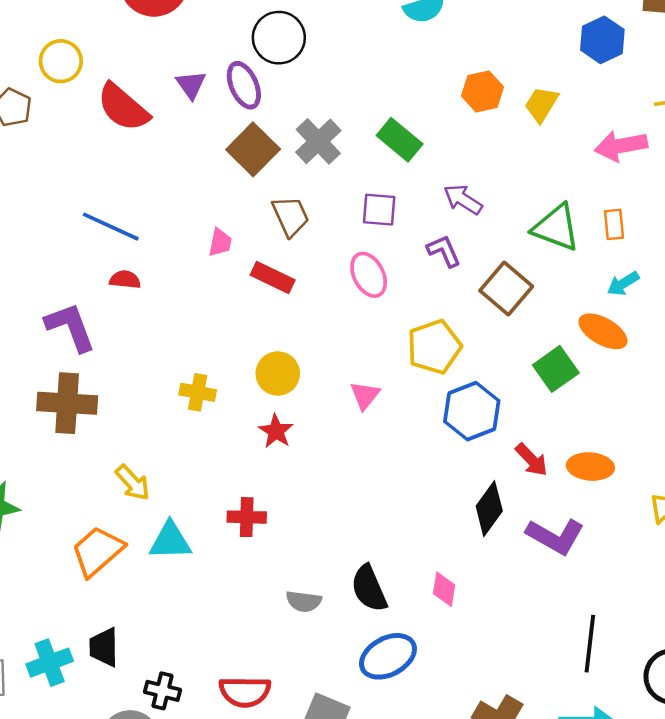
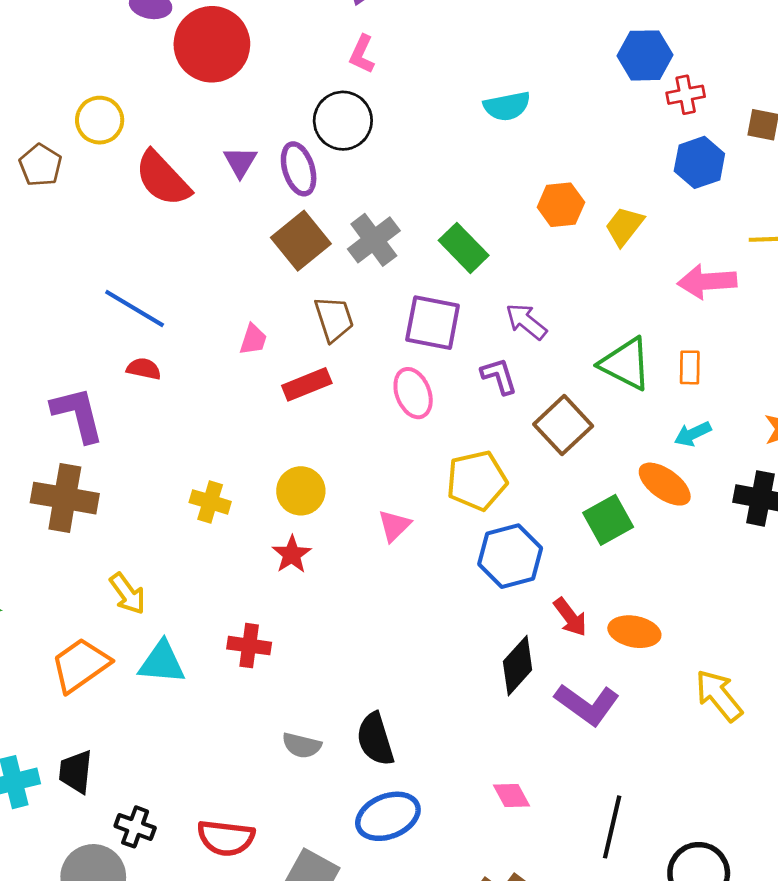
purple square: (379, 210) -> (433, 323), size x1.4
red rectangle: (273, 277) -> (307, 384), turned -54
pink diamond: (444, 589) -> (511, 796), moved, turned -44

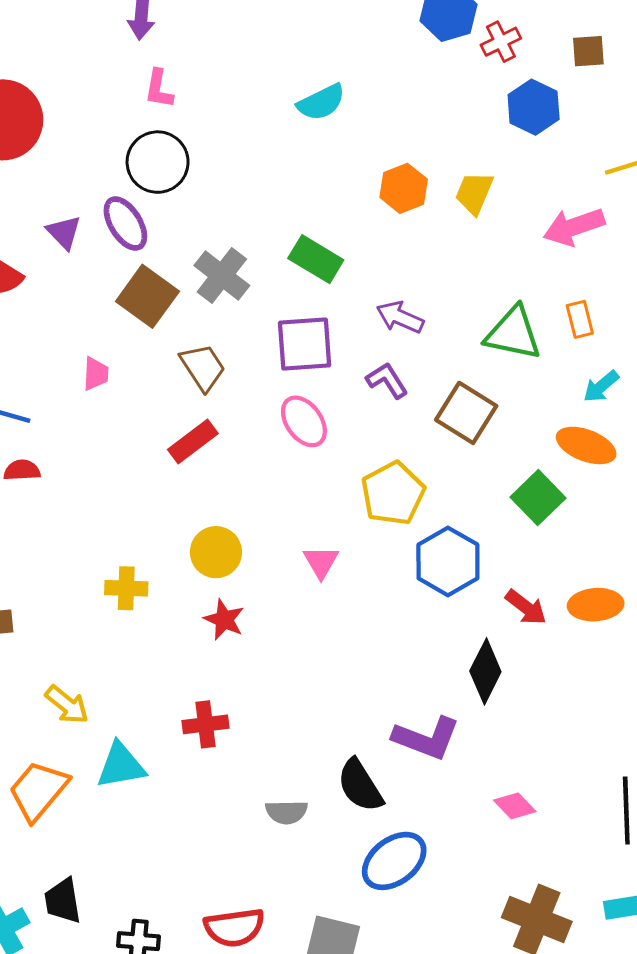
pink trapezoid: (253, 339) -> (96, 374), moved
purple L-shape: (587, 704) -> (426, 738), moved

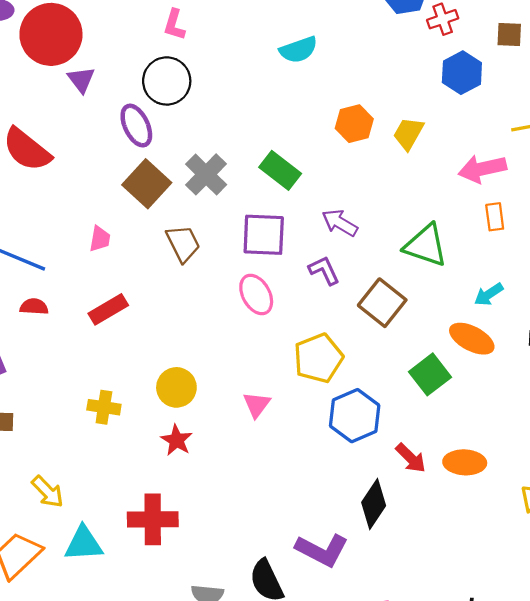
purple triangle: (64, 232) -> (81, 80), moved
orange rectangle: (580, 319) -> (495, 217), moved
red rectangle: (193, 442) -> (108, 309), moved
red cross: (205, 724) -> (153, 519), size x1.4

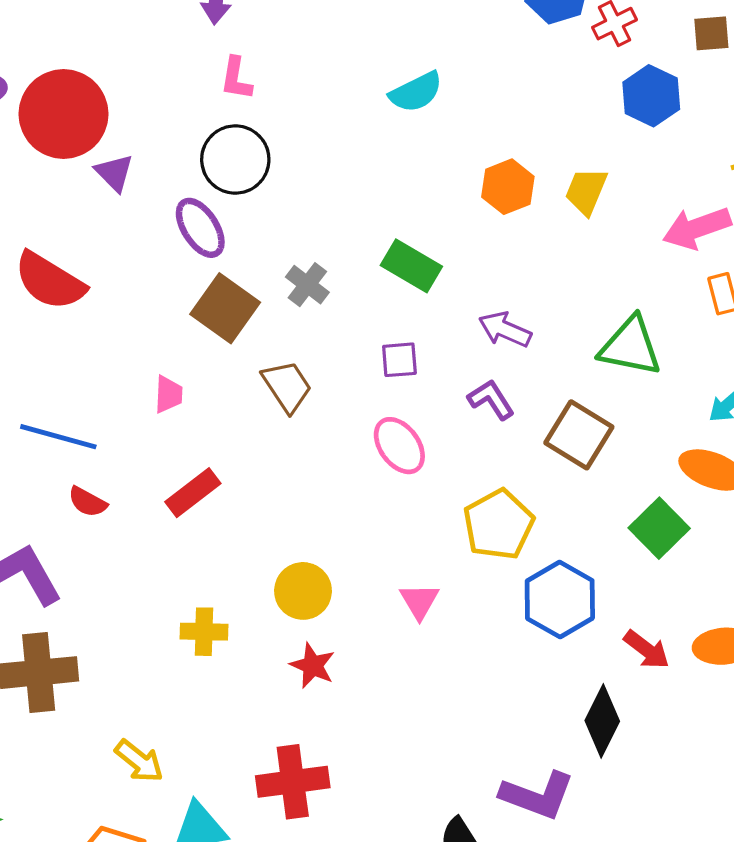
gray cross: (206, 174) -> (307, 285), size x0.7
purple square: (264, 235) -> (399, 360), size x0.6
red semicircle: (34, 307) -> (88, 502), turned -148

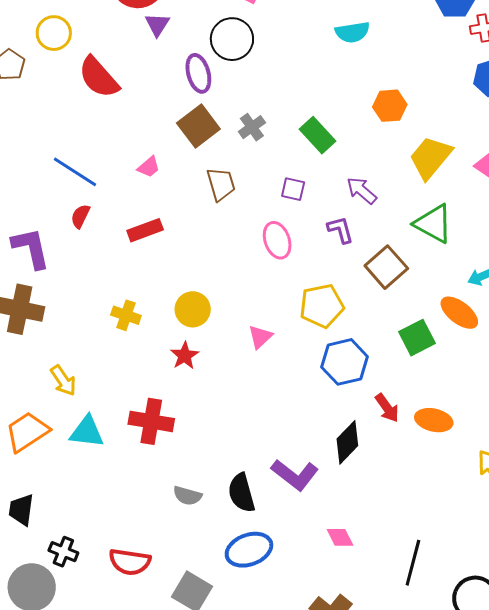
yellow trapezoid: (586, 191) -> (430, 157), moved, size x1.5
pink trapezoid: (168, 394) -> (149, 167), turned 30
red semicircle: (88, 502) -> (80, 216), turned 70

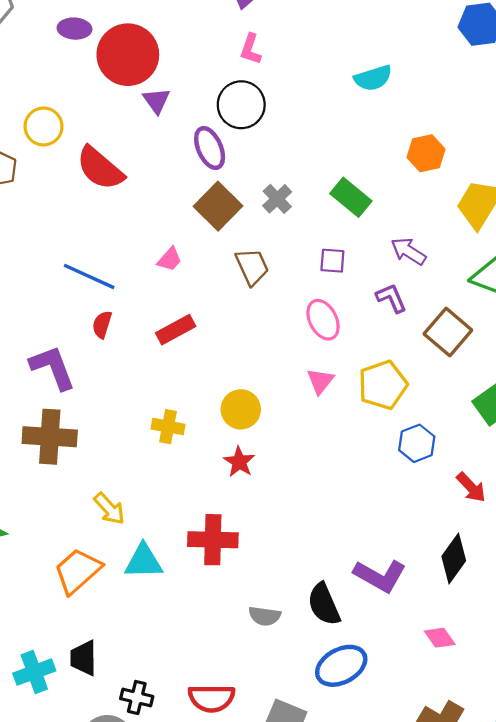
pink triangle: (260, 337) -> (320, 381), moved
blue hexagon: (345, 362) -> (417, 443), size x0.7
black diamond: (347, 442) -> (454, 559), moved

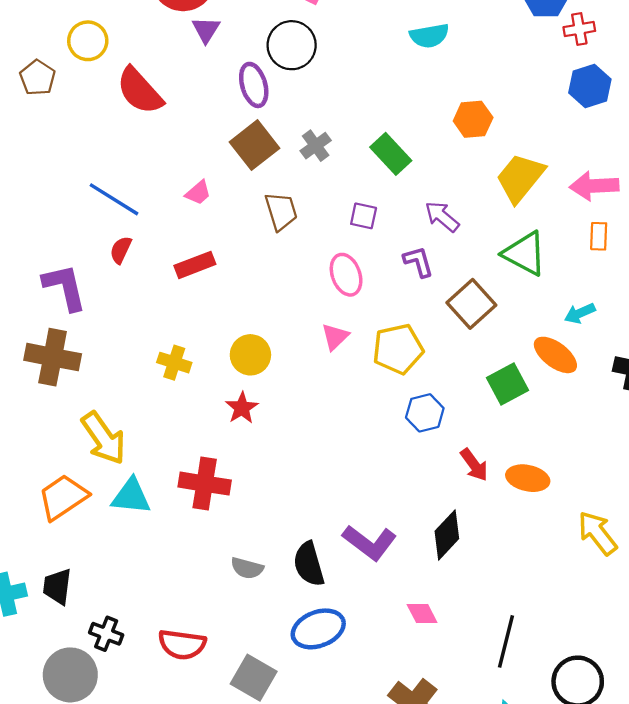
yellow arrow: (109, 509) -> (104, 438), size x1.5

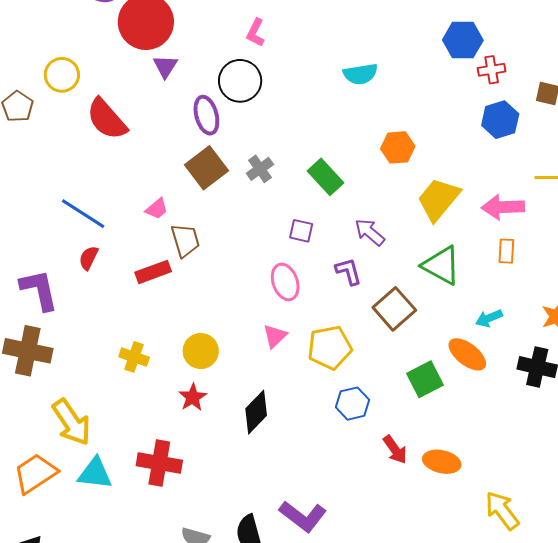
brown trapezoid: (281, 211) -> (185, 240), moved
black diamond: (447, 535) -> (256, 412), moved

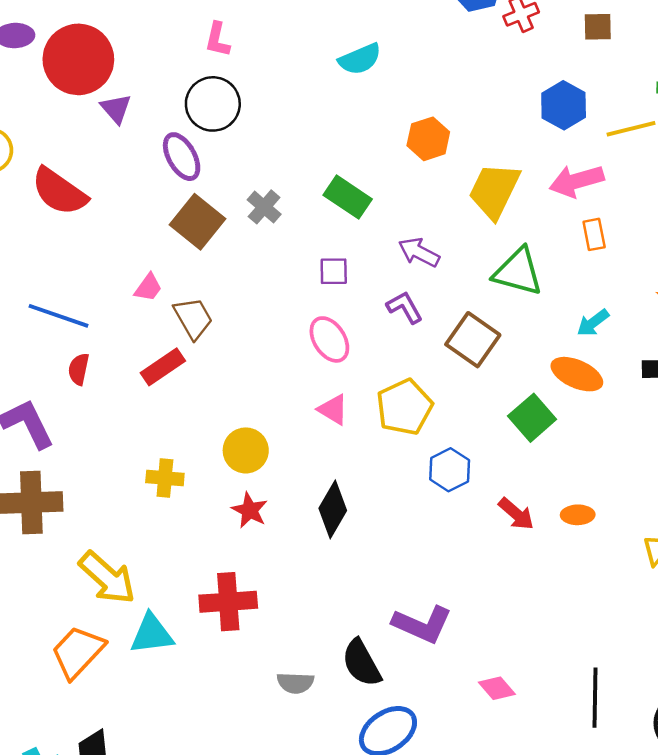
blue hexagon: (500, 120) -> (564, 105), moved
pink triangle: (275, 336) -> (333, 410), turned -32
orange ellipse: (442, 462) -> (578, 515), size x0.7

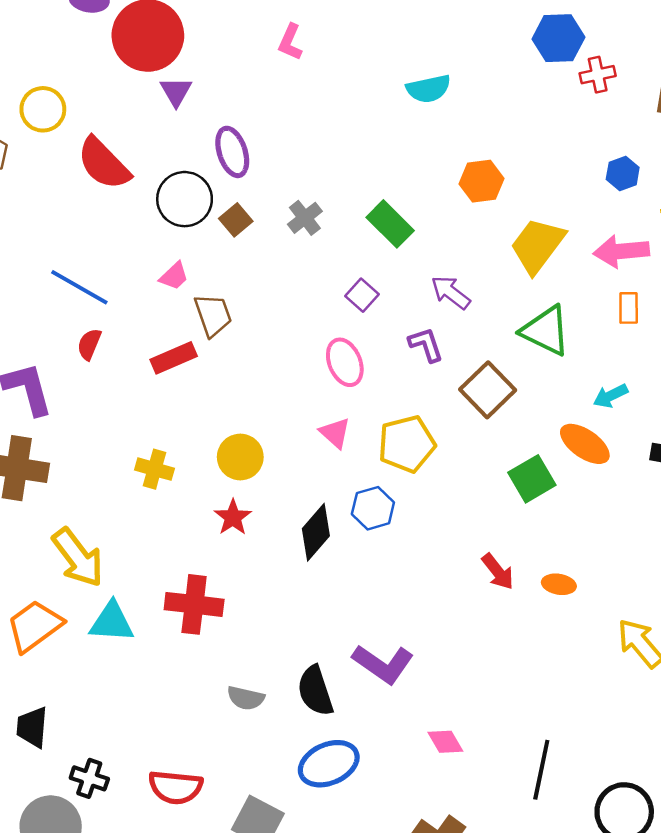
black circle: (213, 104) -> (185, 199), moved
blue hexagon: (564, 105) -> (623, 173), size x0.7
brown square: (198, 222) -> (236, 220), size x0.6
purple square: (334, 271) -> (362, 295), turned 32
blue hexagon: (450, 470) -> (373, 508), moved

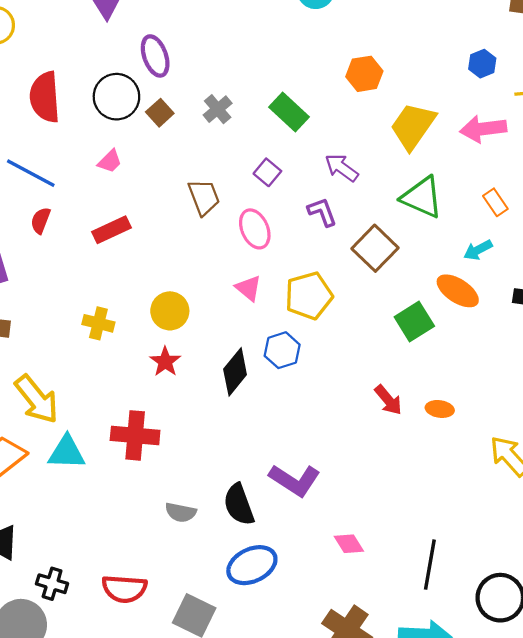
red semicircle: (104, 164) -> (45, 97), moved, turned 42
orange rectangle: (629, 308) -> (495, 202), moved, turned -32
brown trapezoid: (213, 315) -> (204, 197), moved

